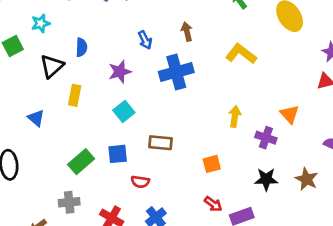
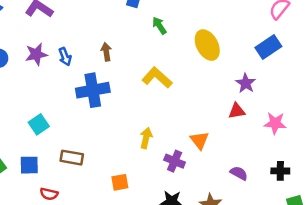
purple star: (120, 72) -> (36, 54), moved

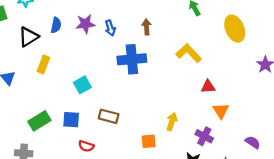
red triangle: (237, 111) -> (208, 87), moved
yellow arrow: (146, 138) -> (172, 122), moved
purple cross: (175, 161) -> (204, 136), moved

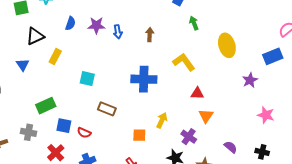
black triangle: (28, 37) -> (35, 36), moved
blue cross: (132, 59) -> (144, 79), moved
cyan square: (82, 85) -> (87, 79), turned 35
blue square: (71, 120) -> (64, 126), moved

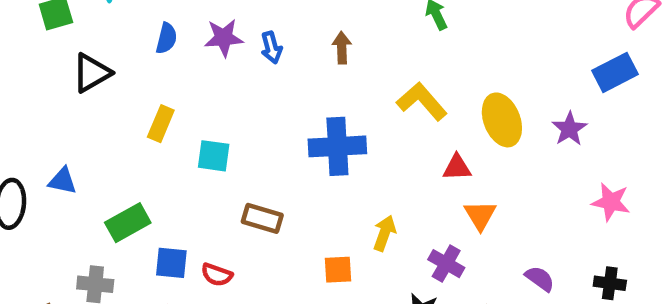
yellow ellipse: (227, 45) -> (502, 120), moved
yellow rectangle: (55, 56) -> (161, 124), moved
blue triangle: (23, 65) -> (62, 181), moved, turned -40

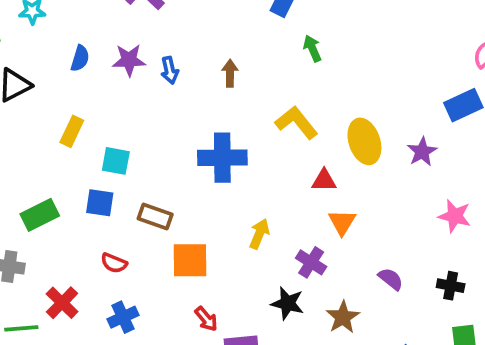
blue square: (171, 263) -> (100, 203), moved
orange square: (338, 270) -> (190, 260), moved, size x1.5

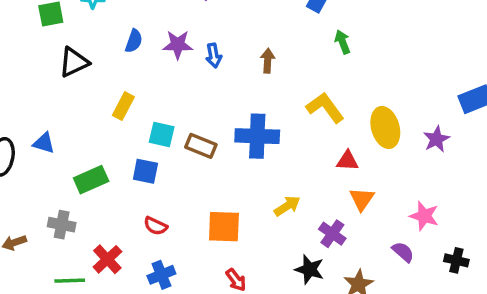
brown rectangle: (155, 216) -> (201, 146), moved
pink star: (455, 216) -> (424, 216), moved
yellow arrow: (259, 234) -> (287, 206), turned 32

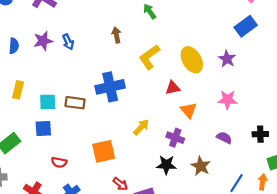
brown arrow: (268, 61) -> (117, 35), moved
yellow L-shape: (325, 108) -> (149, 57), turned -75
pink star: (424, 216) -> (227, 100), moved

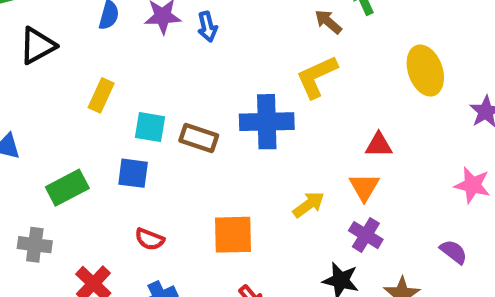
brown arrow: (117, 35) -> (328, 22), moved, turned -49
yellow L-shape: (149, 57) -> (317, 77), moved
yellow ellipse: (192, 60) -> (425, 71), moved
orange triangle: (189, 110) -> (364, 187), moved

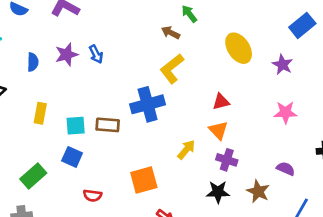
blue square: (133, 173) -> (72, 157), turned 30
purple semicircle: (454, 252) -> (286, 169), moved

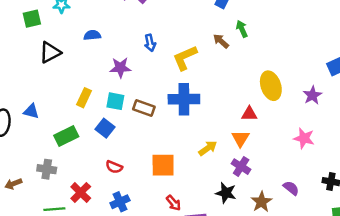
yellow ellipse: (239, 48) -> (271, 86), moved
purple star: (67, 54) -> (120, 68), moved
blue semicircle: (33, 62) -> (92, 35), turned -112
yellow L-shape: (172, 69) -> (185, 58), moved
yellow rectangle: (40, 113) -> (84, 98), moved

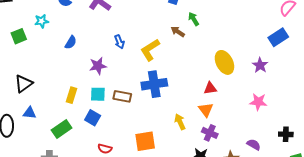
blue semicircle: (92, 35) -> (71, 42), turned 136
black triangle: (50, 52) -> (23, 84), moved
yellow arrow: (208, 148) -> (180, 122), turned -70

